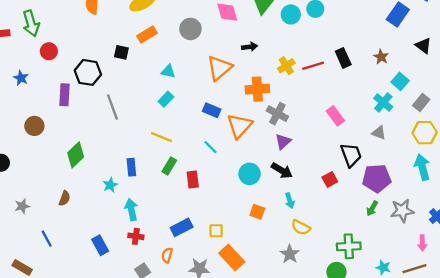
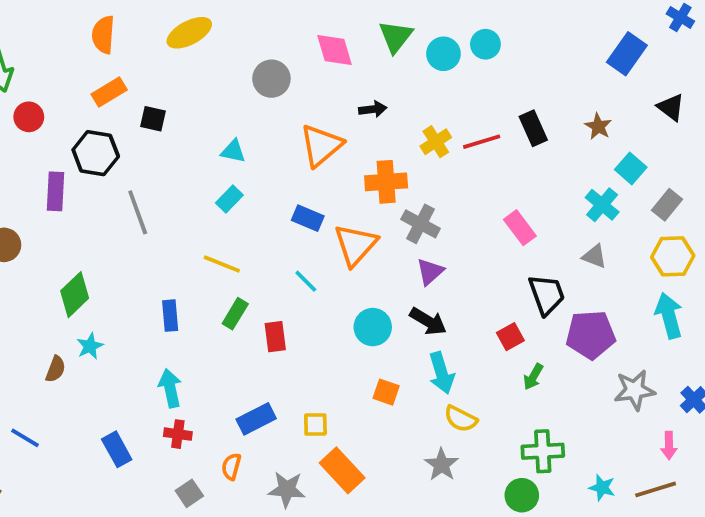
orange rectangle: (147, 35) -> (109, 92), moved
cyan star: (110, 185) -> (90, 346), moved
cyan arrow: (290, 201) -> (442, 373), size x1.5
green arrow: (372, 208) -> (533, 377), moved
blue line: (47, 239) -> (25, 438), turned -30

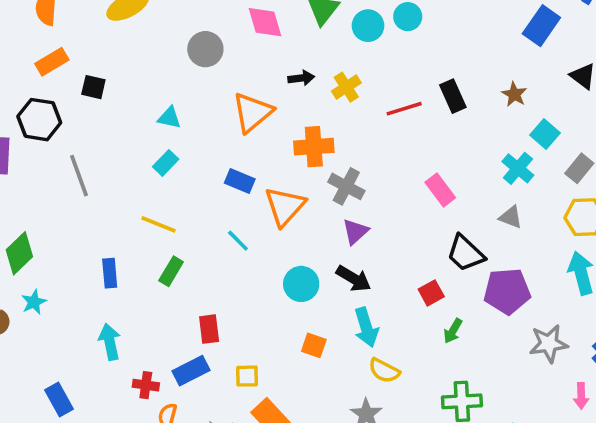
yellow cross: (436, 142) -> (346, 87), moved
black trapezoid: (547, 295) -> (466, 253), turned 153
red rectangle: (275, 337) -> (209, 329), moved
red cross: (178, 434) -> (146, 385), moved

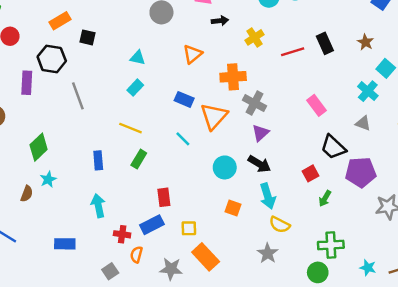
black arrow: (301, 78) -> (220, 21), moved
orange triangle: (252, 112) -> (192, 54), size x0.7
blue rectangle: (59, 400) -> (65, 244), turned -60

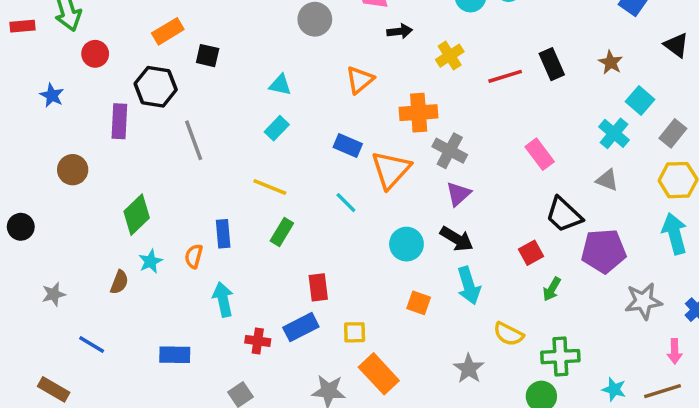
yellow semicircle: (280, 225) -> (509, 334), moved
orange semicircle: (136, 255) -> (194, 256), moved

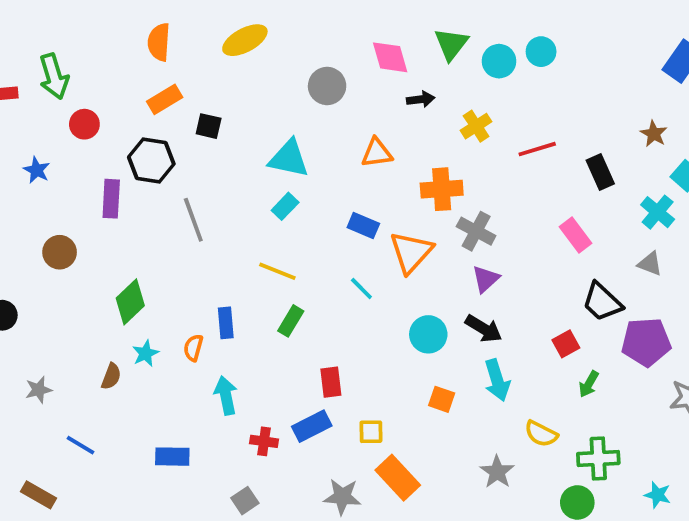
black rectangle: (552, 64) -> (600, 172), moved
orange triangle: (360, 80) -> (377, 153), turned 32
cyan triangle: (280, 85) -> (289, 159), size x1.6

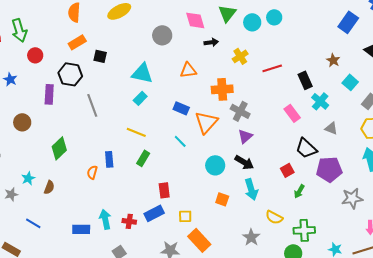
cyan cross: (658, 212) -> (320, 101), moved
cyan star: (146, 353) -> (28, 178), moved
cyan arrow: (226, 395) -> (105, 219), moved

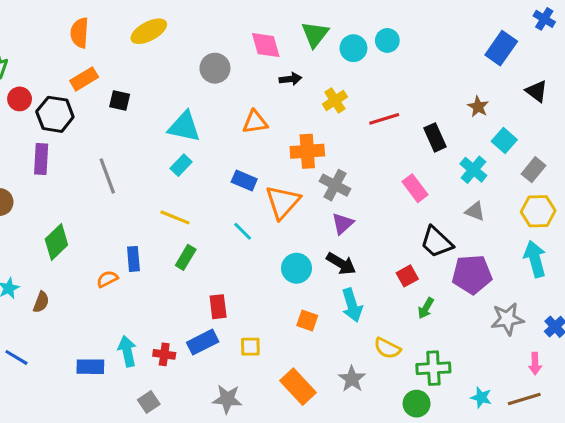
black hexagon: (70, 74) -> (55, 114), moved
cyan cross: (320, 101) -> (473, 170), moved
orange semicircle: (92, 172) -> (107, 279), turned 48
orange rectangle: (199, 240) -> (298, 387), moved

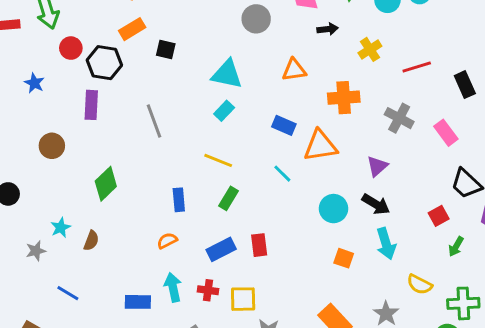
gray cross: (335, 185) -> (399, 118), moved
orange triangle: (283, 202) -> (320, 146), turned 39
orange semicircle: (107, 279) -> (167, 241), moved
blue rectangle: (203, 342) -> (221, 249), moved
yellow square: (250, 347) -> (243, 299), moved, size x1.4

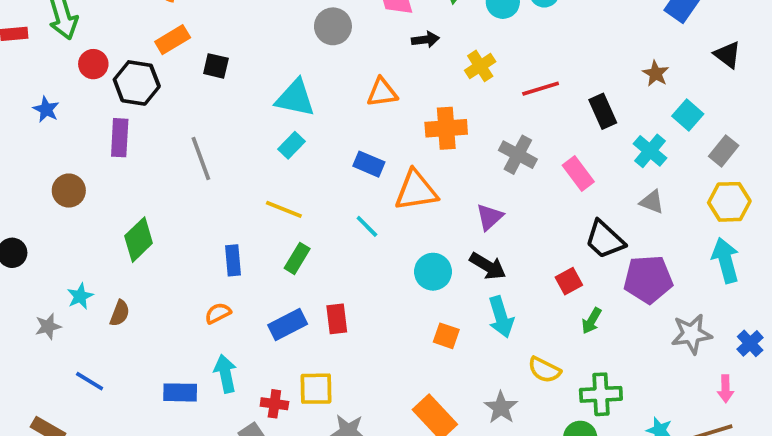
red cross: (208, 290) -> (274, 404), moved

